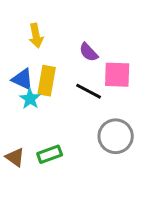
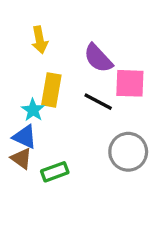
purple semicircle: (89, 52) -> (98, 58), size x1.4
blue triangle: (23, 79) -> (25, 137), moved
brown triangle: (15, 157) -> (21, 158), moved

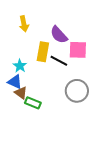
yellow rectangle: (51, 90) -> (43, 52), moved
brown triangle: (21, 158) -> (21, 93), moved
green rectangle: (55, 172) -> (33, 103), turned 42

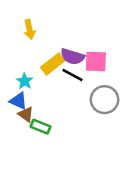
purple semicircle: (59, 35) -> (73, 57), moved, turned -30
yellow rectangle: (43, 52) -> (53, 64), turned 42
gray circle: (77, 91) -> (104, 100), moved

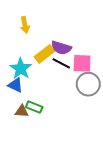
pink square: (96, 61) -> (82, 63), moved
cyan star: (25, 81) -> (21, 69), size x1.5
brown triangle: (26, 114) -> (22, 111), moved, turned -32

